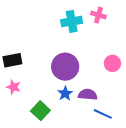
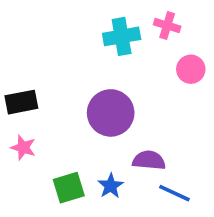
pink circle: (112, 63) -> (191, 69), moved
blue star: (65, 93) -> (111, 186), moved
green square: (40, 111) -> (69, 188), turned 30

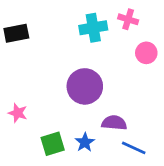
black rectangle: (21, 102) -> (16, 33), moved

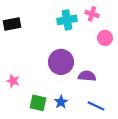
purple semicircle: (114, 123) -> (87, 76), moved
green square: (53, 144) -> (38, 103), turned 30

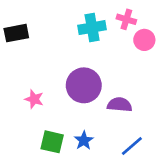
pink circle: (105, 38) -> (144, 40), moved
pink star: (13, 81) -> (34, 99), moved
blue line: (96, 106) -> (132, 146), turned -66

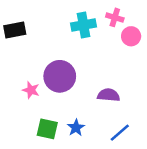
purple circle: (84, 85) -> (60, 76), moved

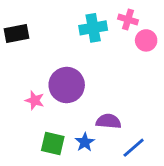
purple semicircle: (109, 95) -> (108, 121), moved

